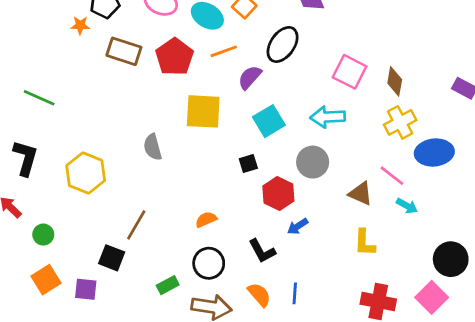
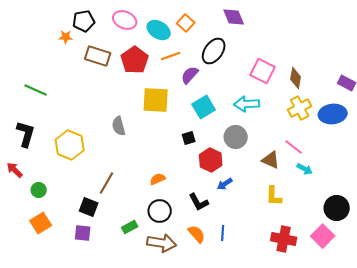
blue ellipse: (434, 152) -> (333, 114), moved
purple square: (86, 289) -> (83, 233), moved

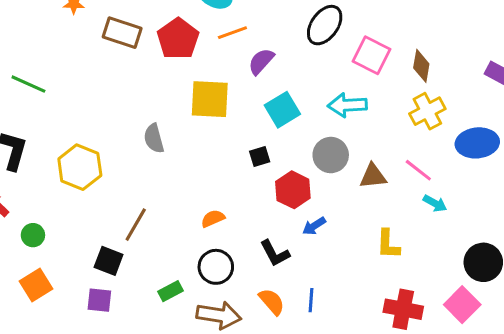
black ellipse: (214, 51) -> (325, 25), moved
blue ellipse: (333, 114) -> (477, 143), moved
brown triangle: (271, 160) -> (373, 176), moved, turned -30

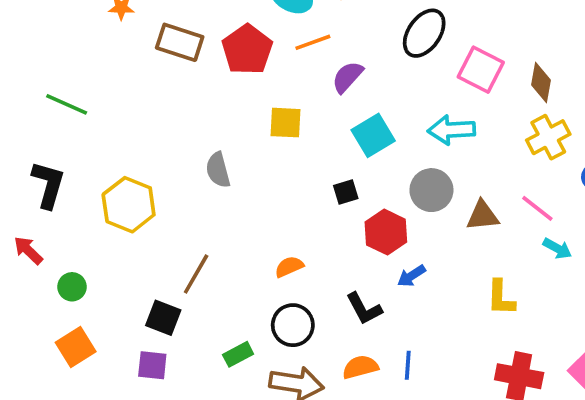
yellow square: (210, 99) -> (285, 123), size x0.7
orange semicircle: (272, 302) -> (360, 367), turned -64

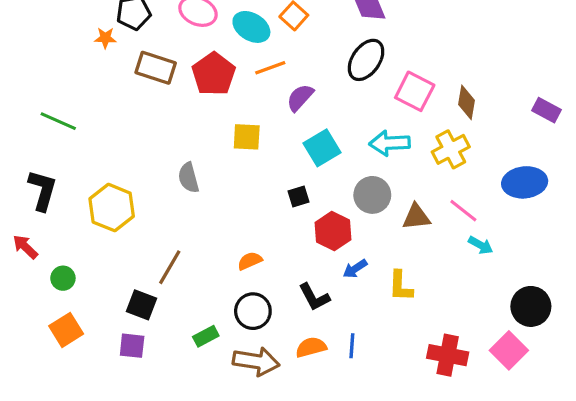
yellow cross: (548, 137) -> (451, 149), moved
yellow L-shape: (501, 298) -> (401, 286), moved

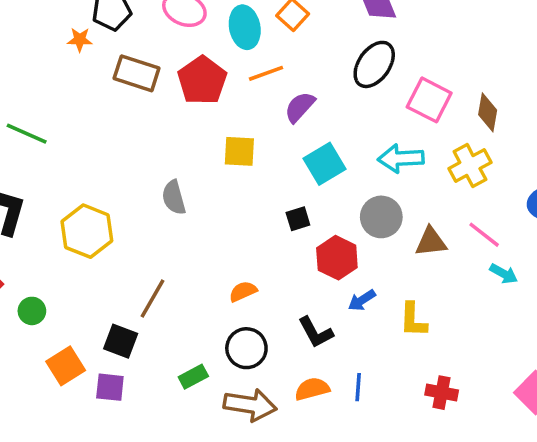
cyan ellipse: (251, 27) -> (245, 27), turned 48
orange square: (66, 330) -> (66, 366), moved
red cross: (448, 355) -> (442, 393), moved, size x0.7

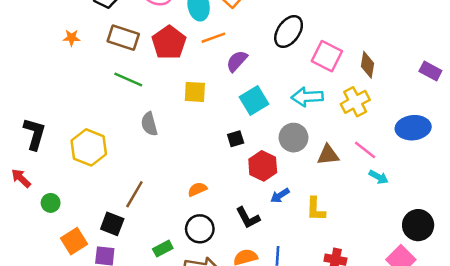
orange star: (80, 40) -> (72, 38), moved
green line: (27, 134) -> (128, 80), moved

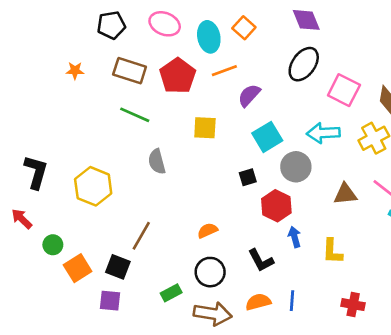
gray circle: (294, 138) -> (296, 167), moved
blue arrow: (280, 196) -> (295, 237), turned 108
orange square: (74, 241) -> (78, 268), moved

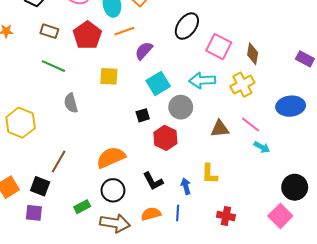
brown rectangle: (130, 71) -> (49, 31), size x0.7
orange semicircle: (208, 230) -> (111, 157), size x1.8
blue arrow: (295, 237) -> (186, 186), moved

